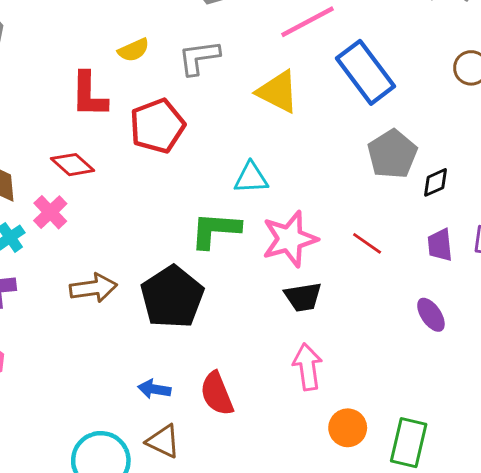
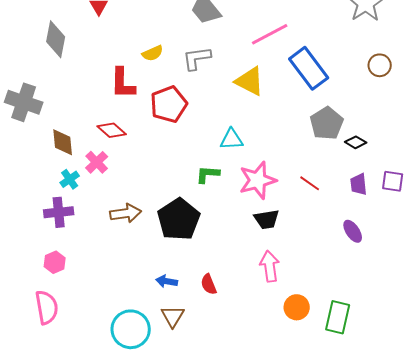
black diamond: (435, 182) -> (356, 142), turned 55
green L-shape: (215, 230) -> (208, 174), size x0.7
red semicircle: (217, 394) -> (209, 284), size x0.7
brown triangle: (163, 441) -> (173, 316), turned 35

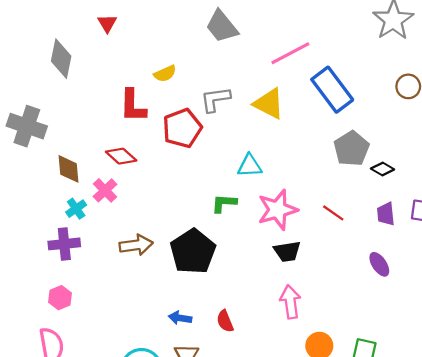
gray L-shape: (197, 58) -> (215, 99), moved

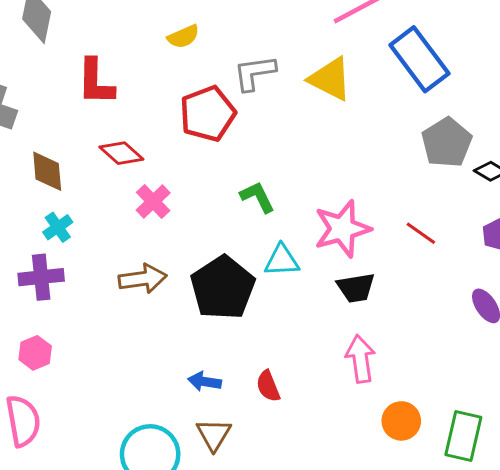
red L-shape: (133, 106) -> (96, 82), moved
cyan triangle: (250, 166) -> (282, 261), moved
pink cross: (105, 190) -> (153, 201), moved
green L-shape: (224, 203) -> (258, 197), moved, turned 60

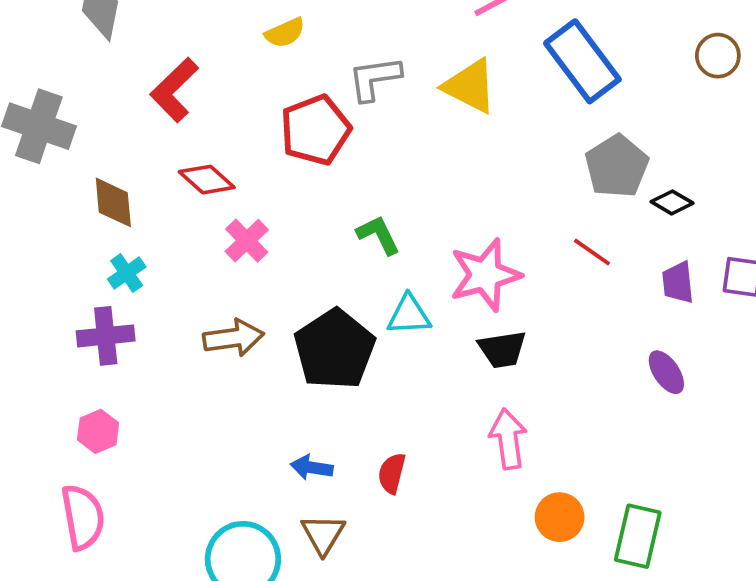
red L-shape: (96, 82) -> (174, 90), turned 45
red line: (421, 233) -> (592, 252), moved
red semicircle: (268, 386) -> (392, 473), turned 36

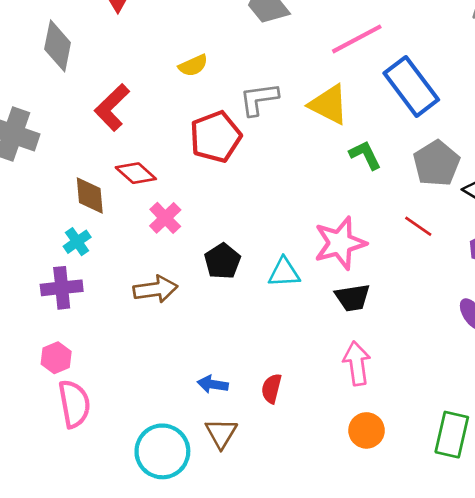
brown diamond: (113, 202) -> (90, 196), moved
green L-shape: (378, 235) -> (365, 155), moved
black pentagon: (335, 349) -> (223, 261), moved, size x0.6
pink semicircle: (83, 517) -> (74, 404), moved
orange circle: (560, 517) -> (367, 430), moved

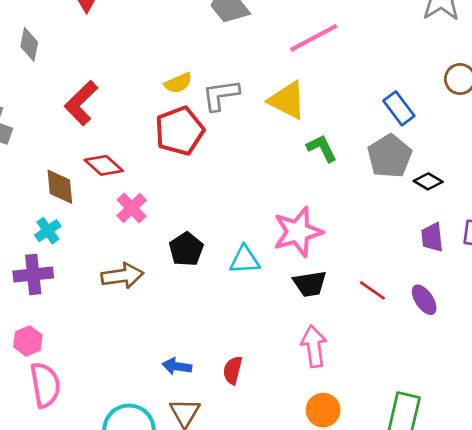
gray diamond: (58, 46) -> (29, 44), size x0.7
yellow semicircle: (193, 65) -> (178, 83), moved
blue rectangle: (411, 86) -> (399, 108), moved, size x0.6
red line: (418, 226) -> (372, 290), moved

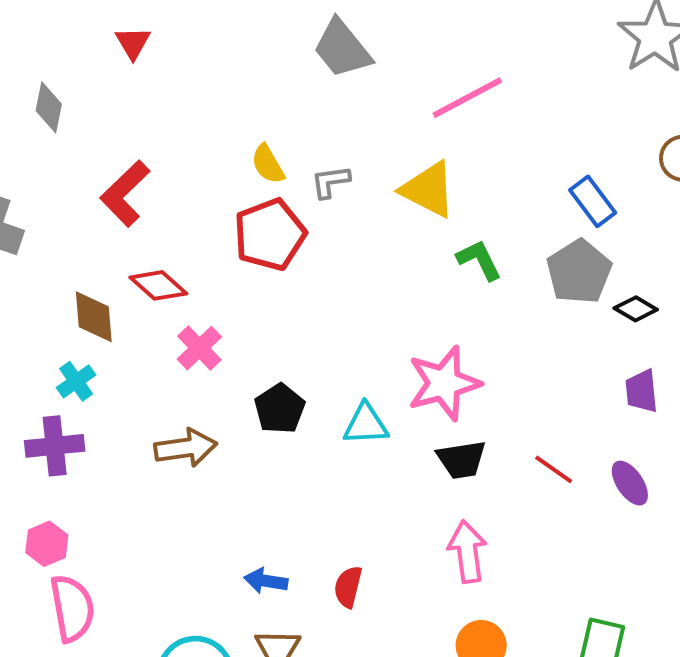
yellow semicircle: (178, 83) -> (268, 164), turned 84
gray L-shape: (221, 95) -> (330, 182), size x0.7

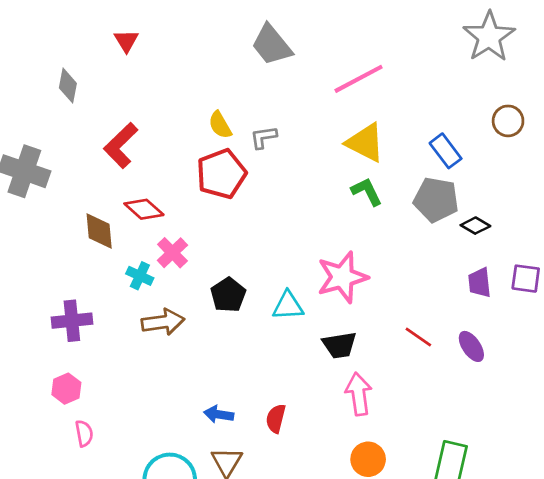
yellow triangle: (428, 190) -> (365, 143), moved
gray pentagon: (579, 272) -> (436, 200), turned -30
cyan cross: (76, 381) -> (140, 276), moved, turned -30
black trapezoid: (462, 460) -> (340, 345), moved
pink semicircle: (72, 608) -> (84, 433), size x0.6

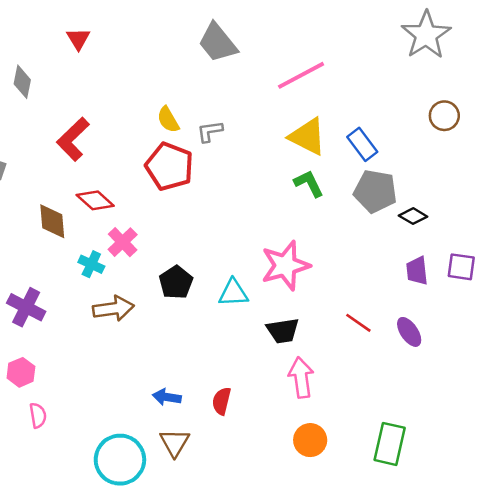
blue rectangle: (446, 151) -> (362, 144), moved
red pentagon: (221, 174) -> (169, 167), turned -30
purple cross: (72, 321) -> (26, 307), turned 33

